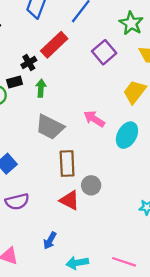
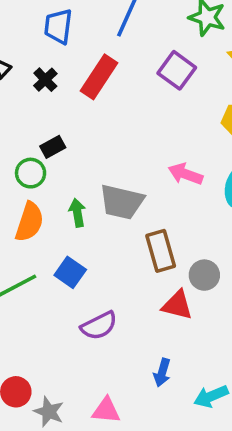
black cross: (29, 63) -> (45, 80), moved
green arrow: (41, 88) -> (77, 213), moved

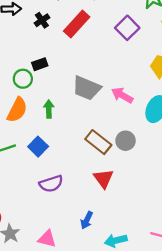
gray trapezoid: (122, 202) -> (87, 88), moved
brown rectangle: (161, 251) -> (98, 142), turned -45
gray circle: (204, 275) -> (126, 141), moved
red triangle: (177, 305) -> (103, 179), turned 30

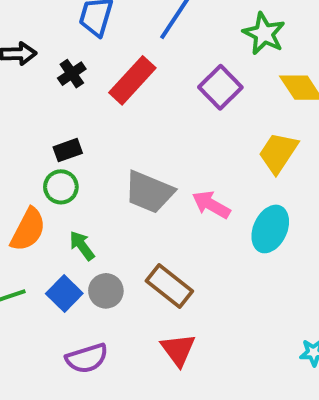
green circle: (23, 79) -> (61, 187), moved
green arrow: (49, 109) -> (82, 246), moved, turned -36
gray circle: (126, 141) -> (106, 291), moved

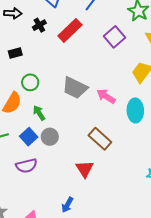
black rectangle: (68, 150) -> (15, 53), moved
cyan ellipse: (270, 229) -> (135, 110), turned -30
brown rectangle: (169, 286) -> (100, 139), moved
purple semicircle: (87, 358) -> (26, 166), moved

